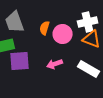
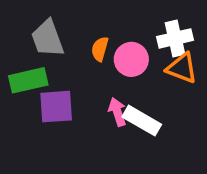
pink arrow: (55, 64) -> (117, 112), turned 91
white rectangle: (89, 69) -> (142, 121), moved

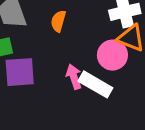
pink circle: (131, 59) -> (112, 55), moved

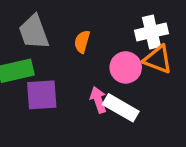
pink circle: (112, 55) -> (126, 67), moved

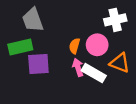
orange semicircle: (82, 42) -> (75, 46), moved
orange triangle: (158, 59) -> (120, 63), moved

